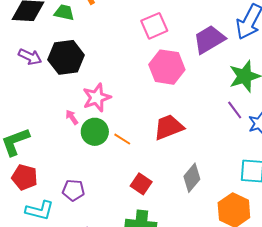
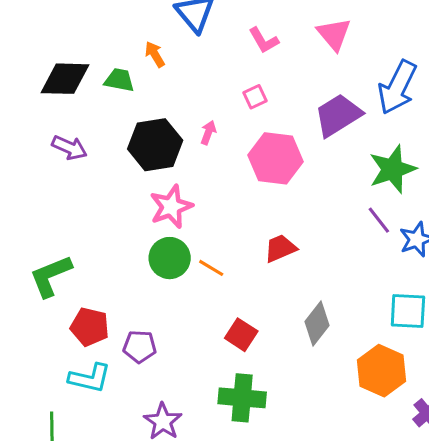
pink square: (154, 26) -> (255, 97), size x0.6
black hexagon: (66, 57) -> (155, 145), moved
pink arrow: (72, 117) -> (208, 133), moved, turned 56
red trapezoid: (169, 127) -> (280, 248), size x0.7
red pentagon: (24, 177) -> (90, 327), moved

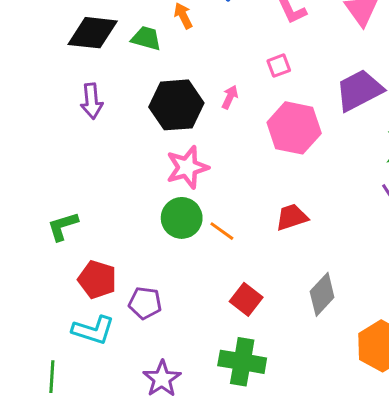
purple arrow: (70, 148) -> (92, 101), turned 56
green L-shape: (51, 276) -> (63, 226), size x0.7

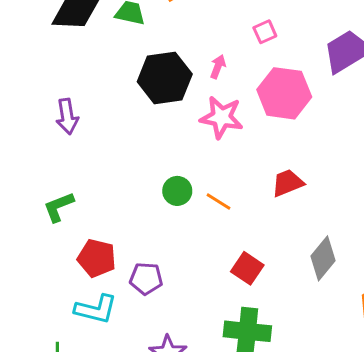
purple arrow: (92, 101) -> (67, 116), moved
pink star: (187, 167) -> (221, 117), moved, turned 30
green circle: (182, 218) -> (177, 191), size x0.7

